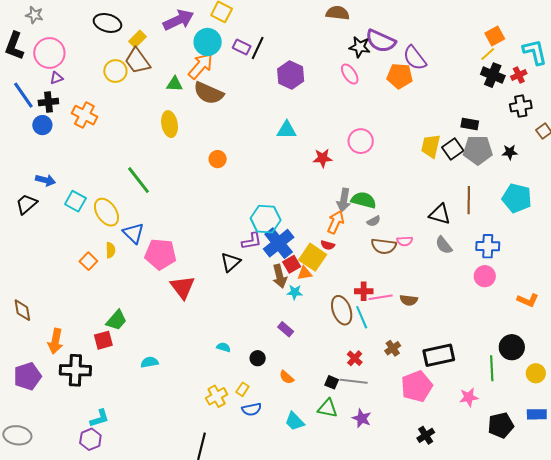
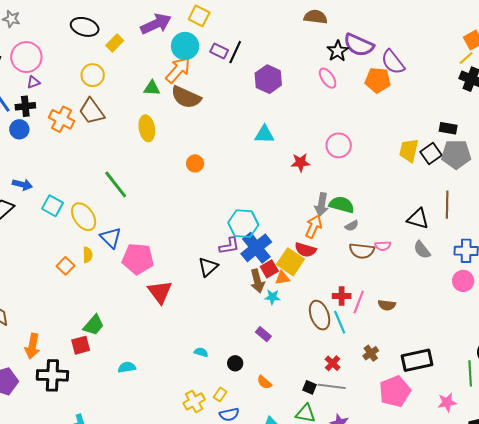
black star: (360, 47) -> (338, 51), turned 30
brown trapezoid: (137, 61) -> (92, 111), moved
red semicircle: (328, 245) -> (305, 250), size x1.5
pink line: (381, 297) -> (359, 302), turned -60

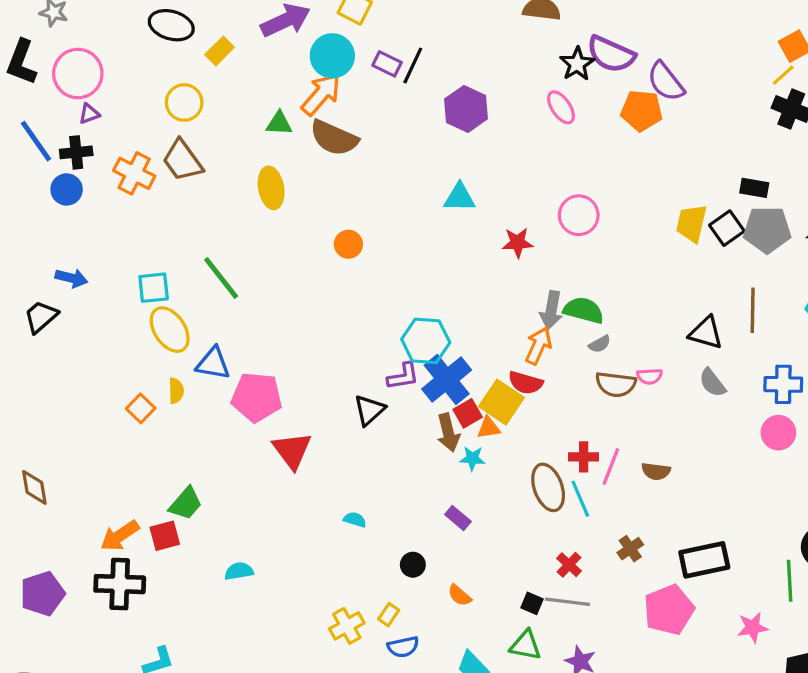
cyan square: (52, 206) -> (154, 288), moved, turned -35
blue triangle: (111, 238) -> (213, 363), turned -35
orange arrow: (32, 346) -> (120, 536), moved, turned 45
cyan semicircle: (201, 352) -> (355, 520), moved

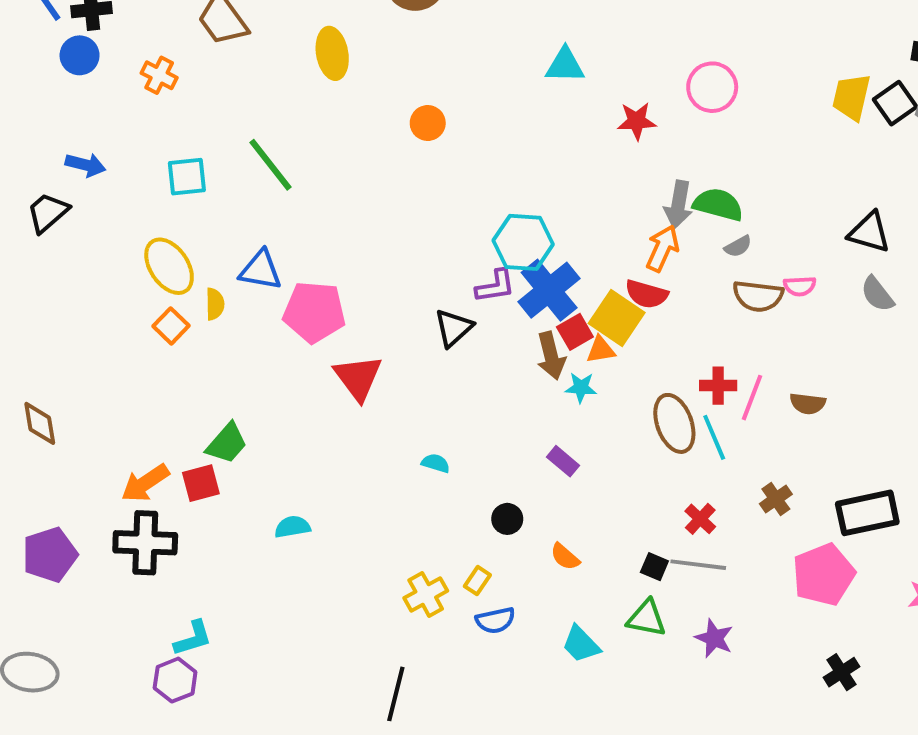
orange cross: (134, 173) -> (159, 75), moved, size x0.7
yellow ellipse: (170, 330) -> (169, 266), moved

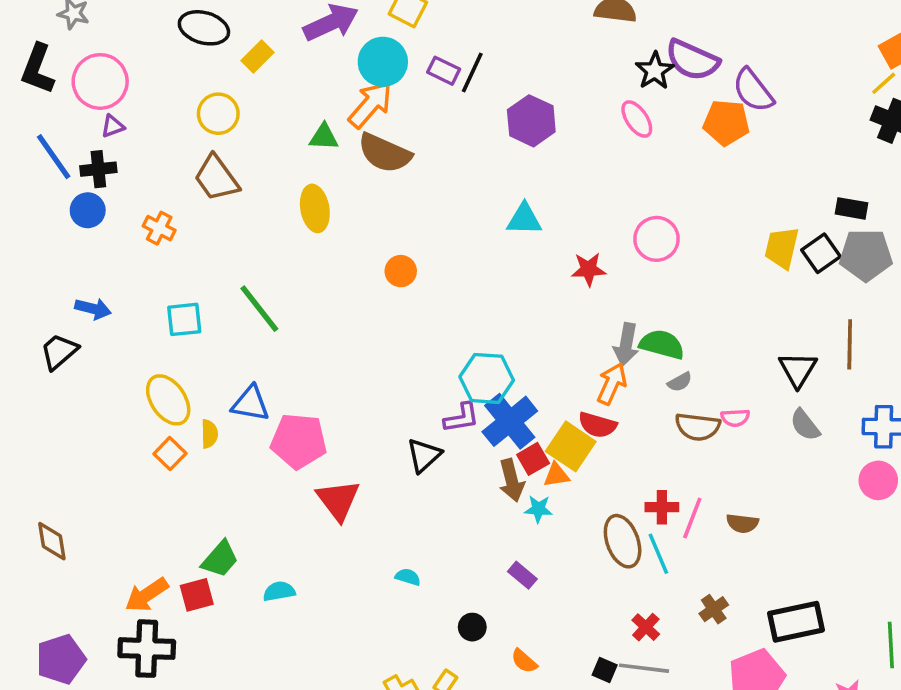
black triangle: (869, 232) -> (798, 369), turned 45
cyan semicircle: (292, 527) -> (279, 591), moved

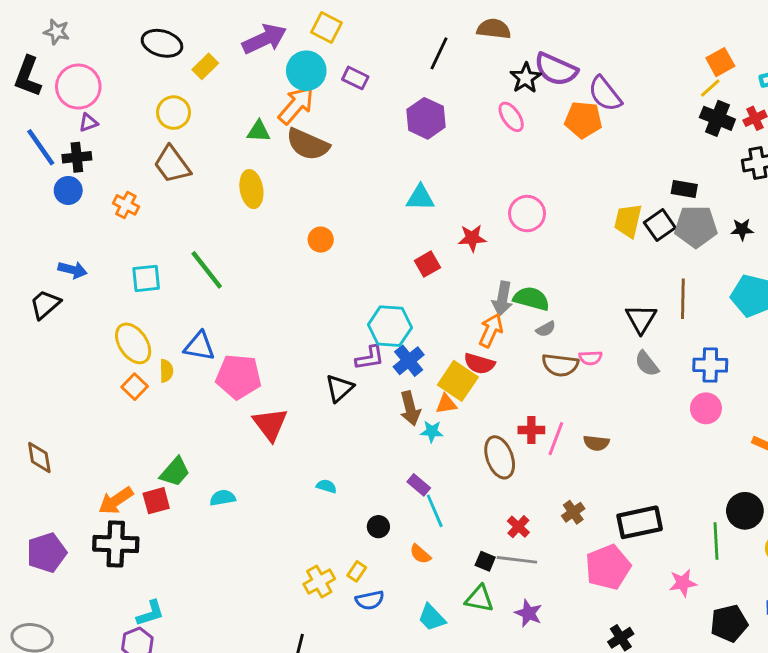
black line: (472, 73) -> (439, 53), moved
blue cross: (510, 421) -> (409, 361), size x0.7
red square: (533, 459) -> (427, 264), moved
cyan line: (658, 554) -> (435, 511), moved

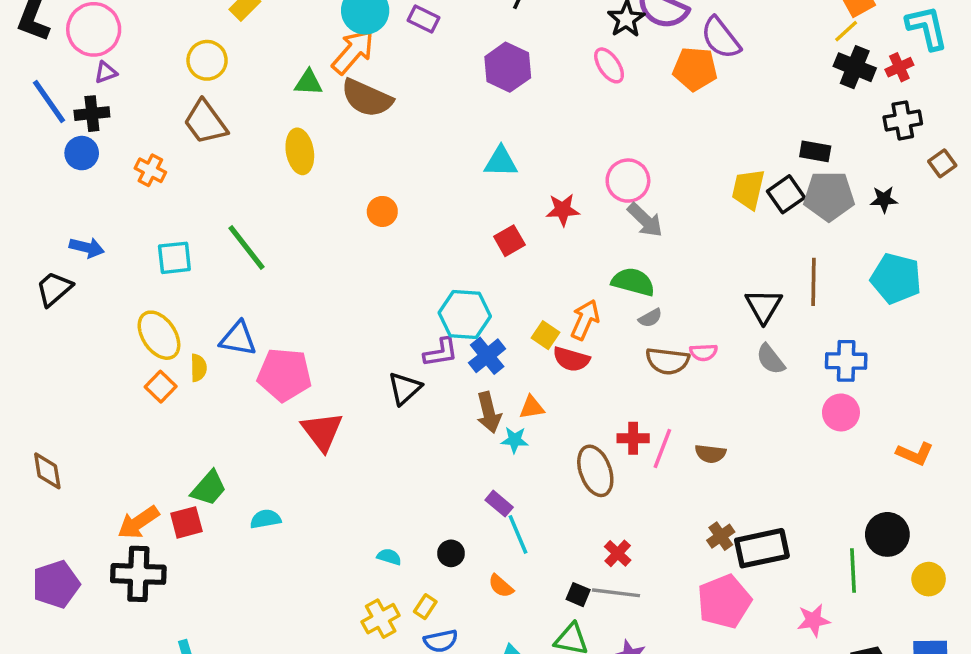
gray arrow: (502, 299) -> (645, 220), moved, turned -56
yellow square: (458, 381) -> (545, 335), moved, size x0.6
cyan semicircle: (326, 486) -> (389, 557), moved
brown cross: (573, 512) -> (721, 536), moved

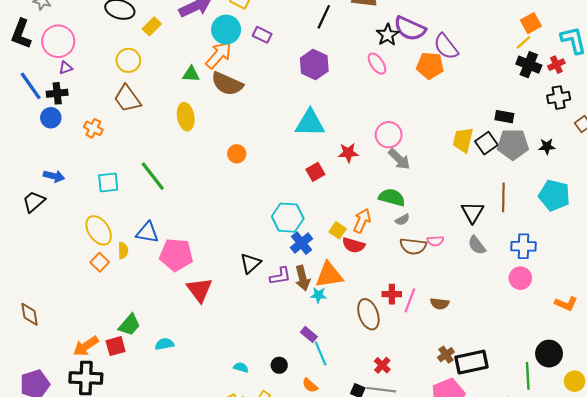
cyan triangle: (501, 162) -> (310, 123), size x1.4
purple L-shape: (441, 352) -> (280, 276), moved
orange triangle: (532, 407) -> (329, 275), size x1.8

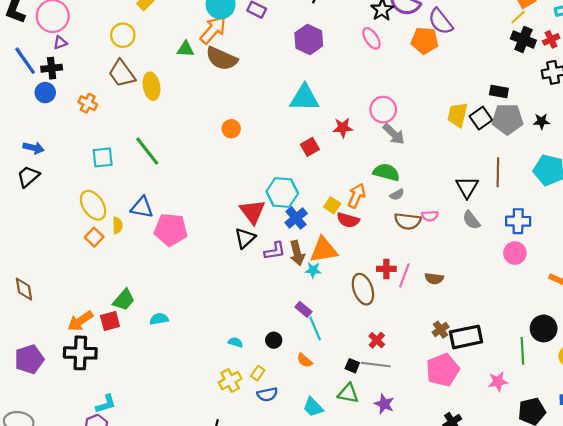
yellow ellipse: (186, 117) -> (152, 86), moved
blue arrow: (54, 176) -> (34, 148), moved
red triangle: (200, 290) -> (252, 212), moved

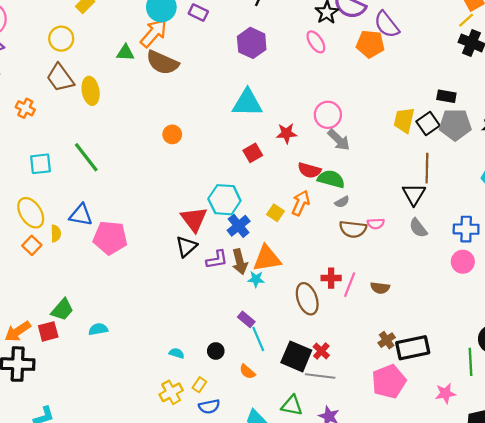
brown line: (498, 172) -> (427, 168), moved
red semicircle: (348, 220) -> (309, 170), moved
black square: (352, 366) -> (296, 356), moved, size x2.0

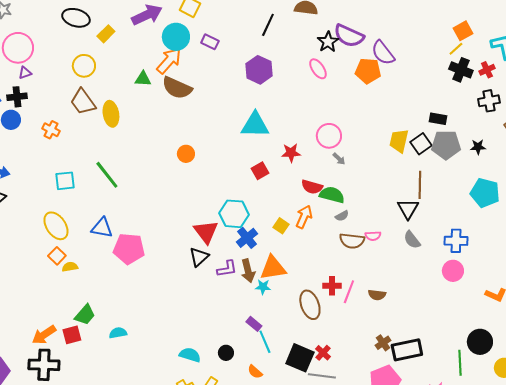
gray arrow: (339, 140) -> (339, 159), size x0.6
yellow semicircle: (56, 233) -> (70, 267), moved, turned -98
cyan semicircle: (177, 353) -> (190, 355), size x1.5

